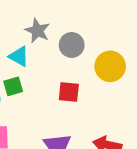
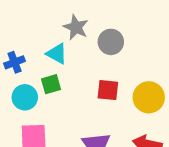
yellow circle: (110, 66) -> (149, 97), moved

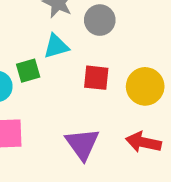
cyan triangle: (57, 54) -> (56, 46), moved, turned -45

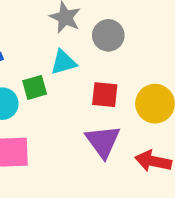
purple triangle: (82, 144) -> (103, 141), moved

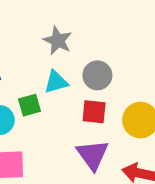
gray circle: (108, 35) -> (97, 75), moved

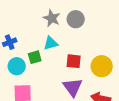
gray circle: (97, 75) -> (76, 19), moved

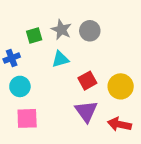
green square: (35, 57) -> (34, 36), moved
red square: (74, 61) -> (87, 81), turned -35

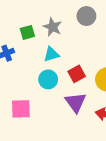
gray circle: (90, 31) -> (86, 16), moved
cyan circle: (20, 86) -> (48, 79), moved

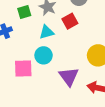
red square: (77, 74) -> (70, 21), moved
pink square: (21, 109) -> (23, 69), moved

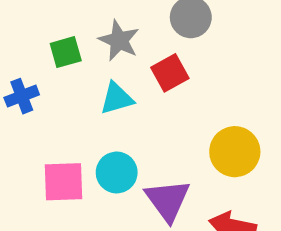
cyan circle: (44, 55) -> (117, 172), moved

